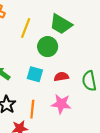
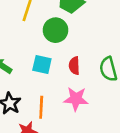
red semicircle: (61, 77) -> (74, 66), turned -80

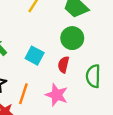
green circle: (56, 30) -> (72, 38), moved

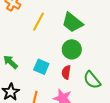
green semicircle: (93, 76) -> (92, 80), turned -36

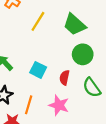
green circle: (72, 49) -> (83, 54), moved

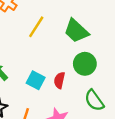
red semicircle: (64, 78) -> (59, 80), moved

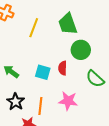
green trapezoid: (76, 31) -> (68, 24), turned 40

